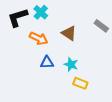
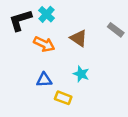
blue triangle: (47, 62) -> (44, 80), moved
yellow rectangle: (80, 83) -> (63, 98), moved

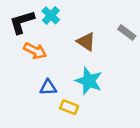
orange arrow: (44, 44) -> (35, 51), moved
cyan star: (81, 74) -> (89, 81), size x1.5

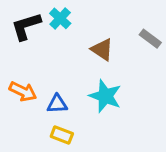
orange arrow: (35, 51) -> (23, 91), moved
yellow rectangle: (69, 107) -> (62, 135), moved

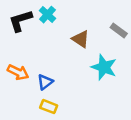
cyan star: (105, 96) -> (104, 67), moved
blue triangle: (57, 104) -> (45, 82), turned -35

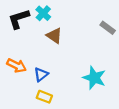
brown triangle: (81, 39) -> (54, 36), moved
cyan star: (104, 67) -> (94, 78), moved

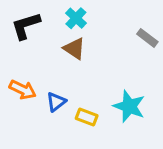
cyan cross: (43, 13) -> (76, 18), moved
yellow rectangle: (44, 97) -> (87, 117), moved

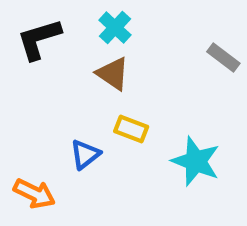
orange arrow: (23, 90) -> (34, 194), moved
yellow rectangle: (87, 117) -> (131, 129), moved

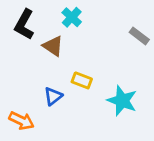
black L-shape: (39, 39) -> (24, 24), turned -44
brown triangle: (113, 74) -> (53, 46), moved

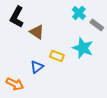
cyan cross: (72, 17) -> (79, 13), moved
cyan star: (122, 101) -> (83, 48), moved

